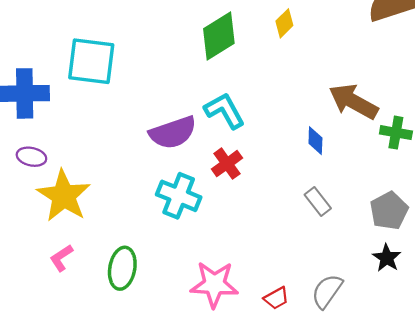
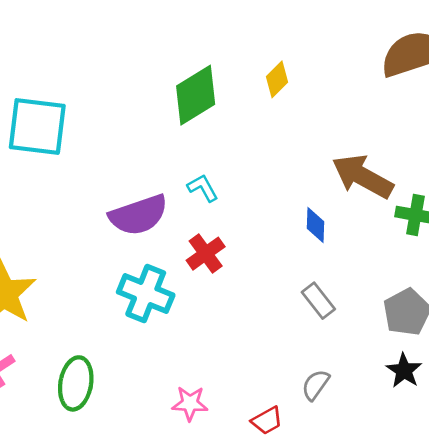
cyan L-shape: (225, 111) -> (203, 188), size x0.6
pink star: (214, 284) -> (190, 403), size x0.6
gray semicircle: (327, 291) -> (316, 385), moved, size x0.7

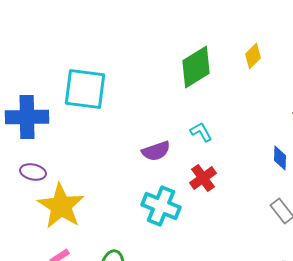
purple semicircle: (139, 215) -> (156, 151), size x0.7

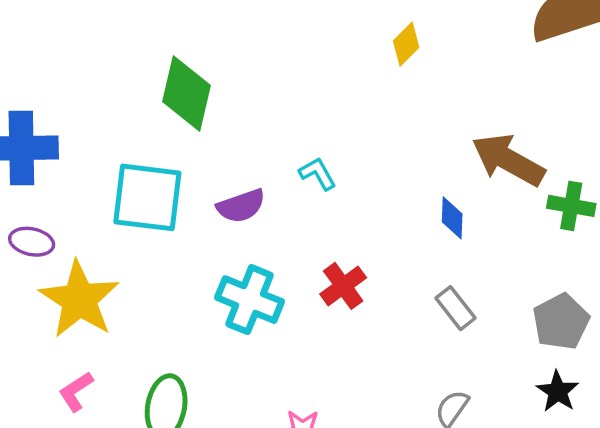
green diamond: (196, 67) -> (187, 94), moved, turned -45
cyan square: (85, 89) -> (147, 197), moved
red cross: (203, 178) -> (343, 286), moved

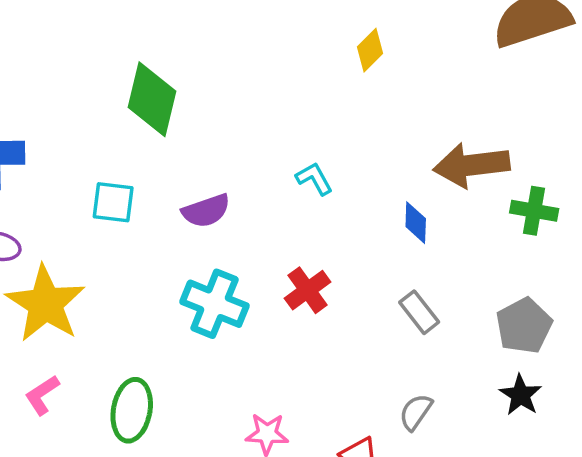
brown arrow: (508, 160) -> (472, 165), turned -36
cyan L-shape: (318, 174) -> (314, 179), moved
cyan square: (147, 197) -> (113, 202), size x0.6

